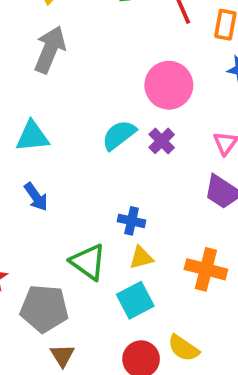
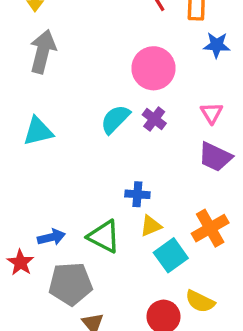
blue arrow: (36, 197) -> (51, 237), moved, turned -60
orange cross: (206, 269) -> (210, 228), turned -36
cyan square: (135, 300) -> (171, 255), moved

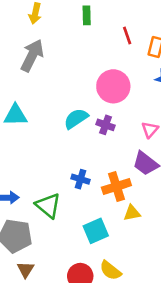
purple cross: (154, 119) -> (106, 125), turned -30
yellow triangle: (151, 226) -> (132, 213), moved
orange cross: (210, 228) -> (116, 186), moved

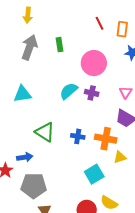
green rectangle: (87, 15) -> (60, 45), moved
orange cross: (116, 186) -> (106, 139), turned 35
green triangle: (48, 206) -> (45, 132), moved

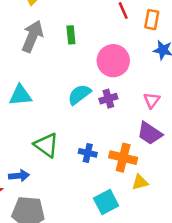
purple cross: (92, 93) -> (108, 99), turned -32

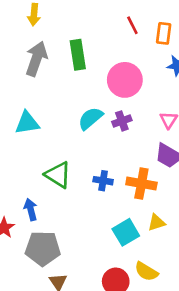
green rectangle: (71, 35) -> (78, 55), size x1.5
blue arrow: (19, 176) -> (31, 209), turned -96
yellow triangle: (140, 182) -> (156, 223), moved

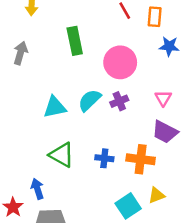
gray arrow: (36, 59) -> (20, 53), moved, size x0.7
cyan triangle: (27, 123) -> (55, 107), moved

